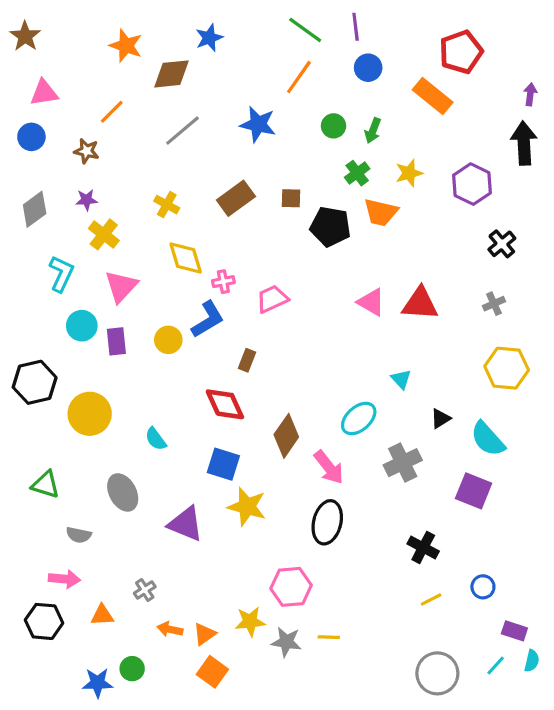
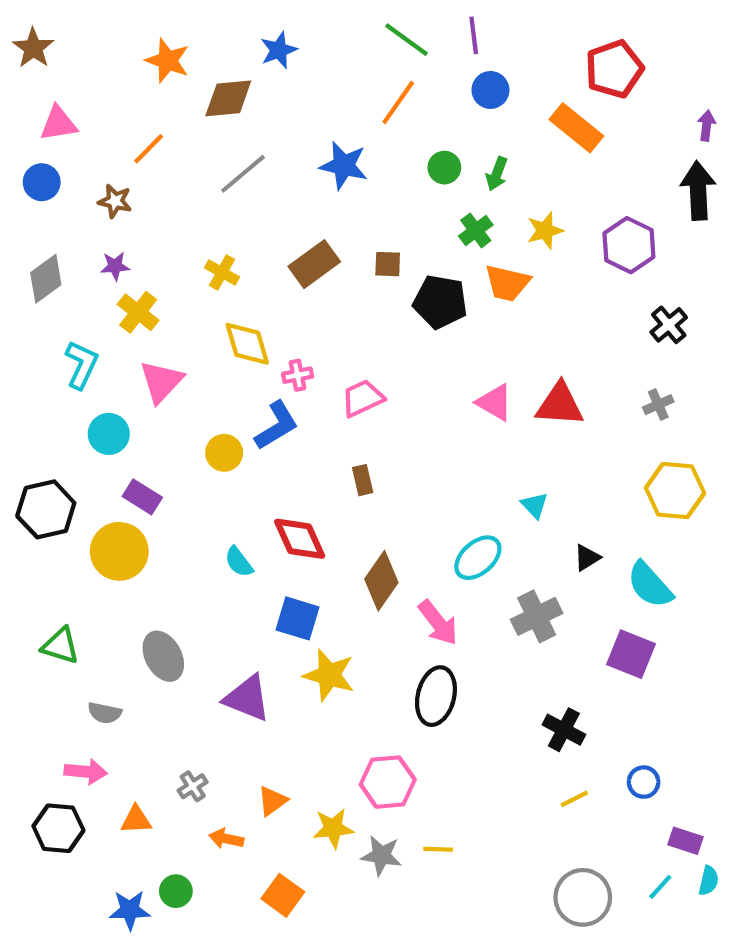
purple rectangle: (116, 341) -> (142, 497), moved, turned -52
brown rectangle: (247, 360) -> (363, 480), moved, turned -35
cyan semicircle: (156, 439) -> (239, 562), moved
orange triangle: (205, 634) -> (272, 801), moved

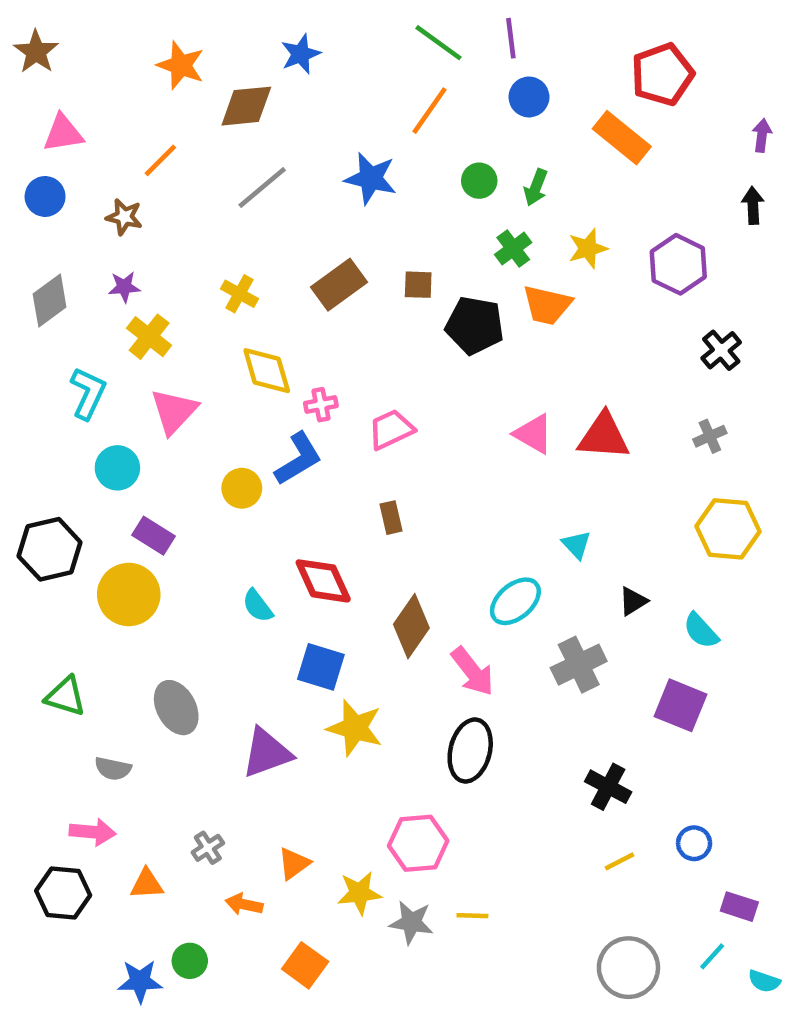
black arrow: (698, 191) -> (753, 206), size x0.6
cyan semicircle: (650, 585) -> (701, 631), size x0.7
purple triangle: (247, 698) -> (267, 753), turned -42
cyan semicircle: (709, 881) -> (764, 981), moved, turned 96

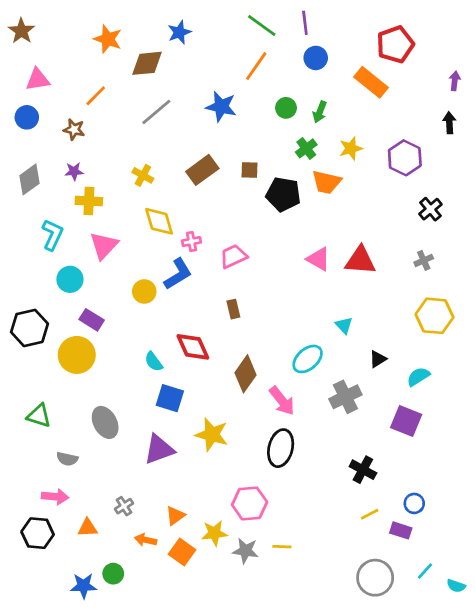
yellow cross: (149, 337) -> (89, 201), turned -35
cyan semicircle: (701, 631) -> (418, 377), turned 100
blue square: (321, 667) -> (170, 398), moved
purple rectangle: (739, 907) -> (401, 530), moved
orange square: (305, 965) -> (182, 552), moved

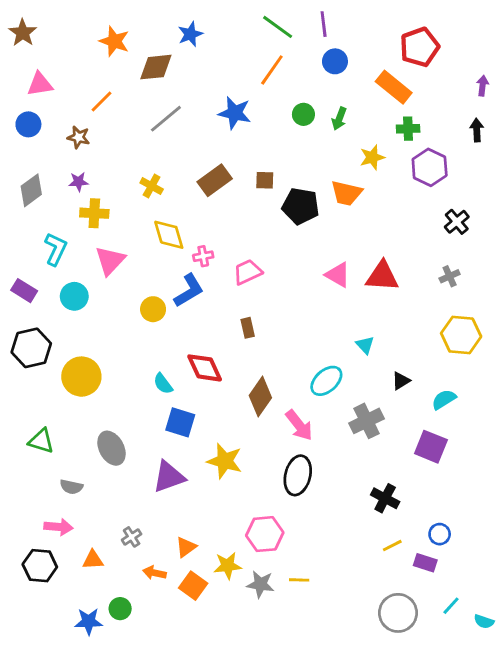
green cross: (306, 148) -> (408, 129), moved, turned 35
purple rectangle: (92, 320) -> (24, 291), moved

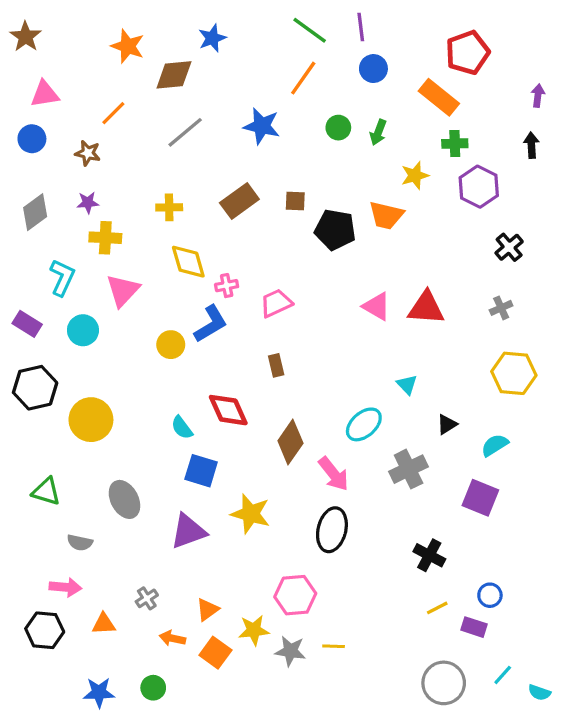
yellow cross: (152, 186) -> (169, 207), turned -30
green circle: (120, 609) -> (153, 688), moved

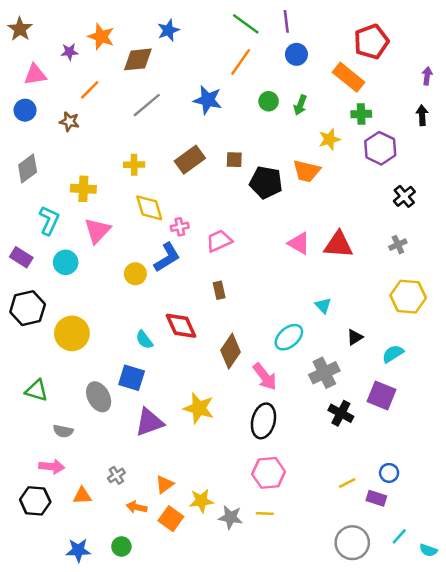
purple star: (88, 203) -> (69, 52), moved
blue square: (201, 471) -> (132, 378), moved
black cross: (429, 555) -> (341, 413), moved
pink hexagon: (295, 595) -> (269, 473), moved

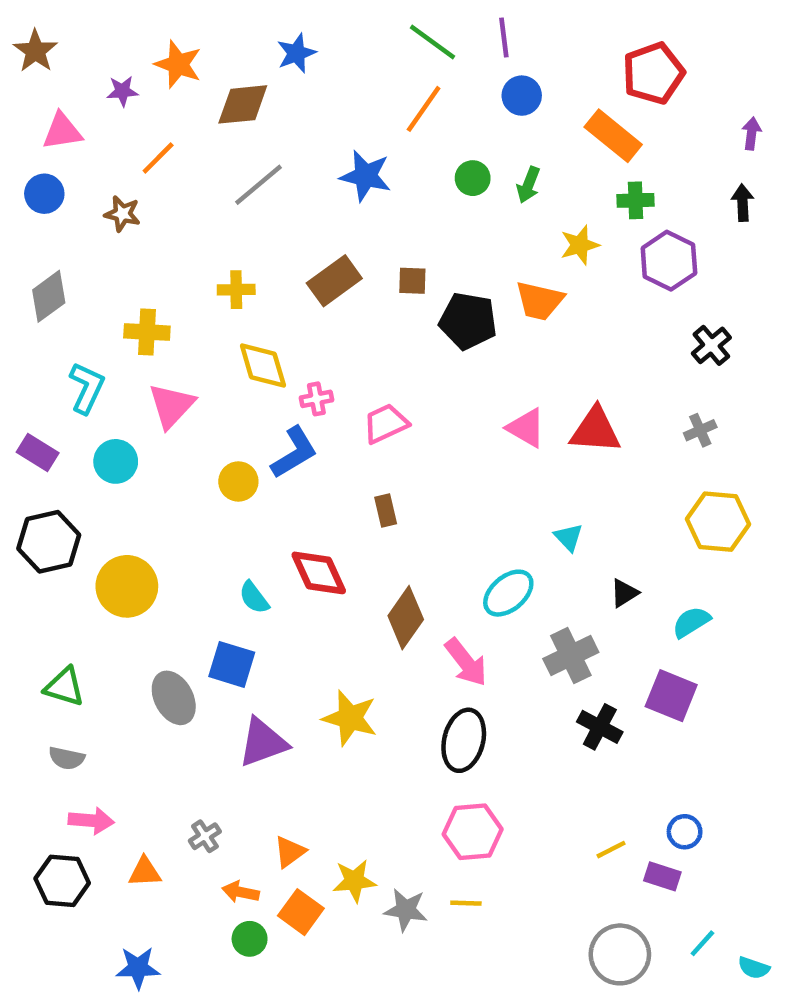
gray semicircle: (63, 431) -> (67, 758), moved
green circle: (121, 546) -> (250, 939), moved

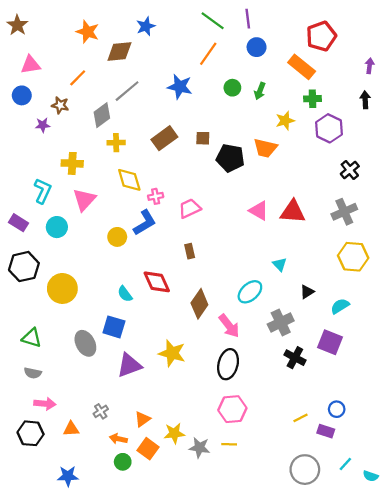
purple star: (122, 91) -> (43, 125), moved
gray diamond: (49, 296) -> (102, 115), moved
gray cross: (700, 430) -> (344, 212), size x1.6

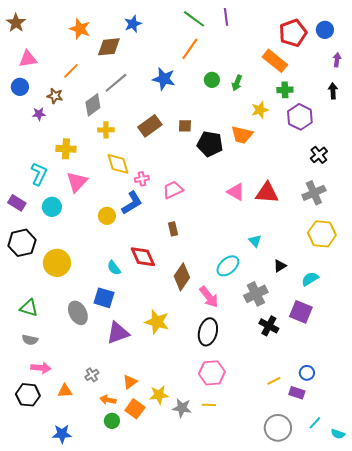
blue circle: (257, 47) -> (325, 30), moved

